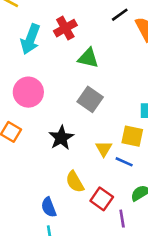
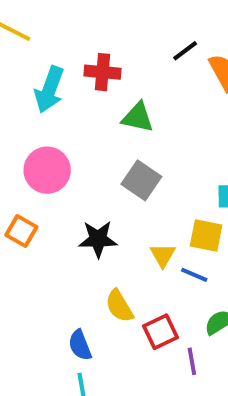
red cross: (65, 28) -> (102, 72), turned 35
black star: (61, 138) -> (98, 239), turned 30
red square: (102, 199) -> (161, 332), turned 30

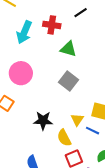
black line: (185, 51) -> (81, 13), moved
black star: (98, 239) -> (43, 121), moved
yellow semicircle: (119, 306) -> (64, 138), moved

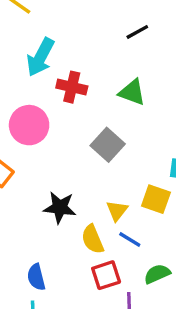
red cross: (52, 25) -> (72, 87), moved
green triangle: (68, 49) -> (132, 92), moved
blue line: (93, 131) -> (130, 240), moved

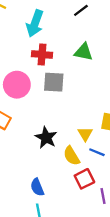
cyan arrow: (40, 57) -> (35, 23), moved
gray square: (108, 145) -> (54, 82), moved, turned -30
black star: (60, 207) -> (46, 138), turned 30

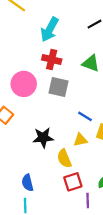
yellow triangle: (85, 134) -> (80, 140), turned 40
black star: (46, 138) -> (43, 138), turned 30
blue line: (97, 152) -> (85, 116), moved

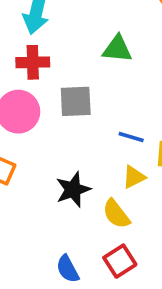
red cross: (52, 60) -> (33, 62), moved
red square: (73, 182) -> (120, 261), moved

